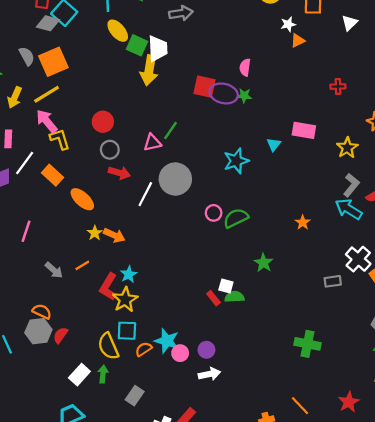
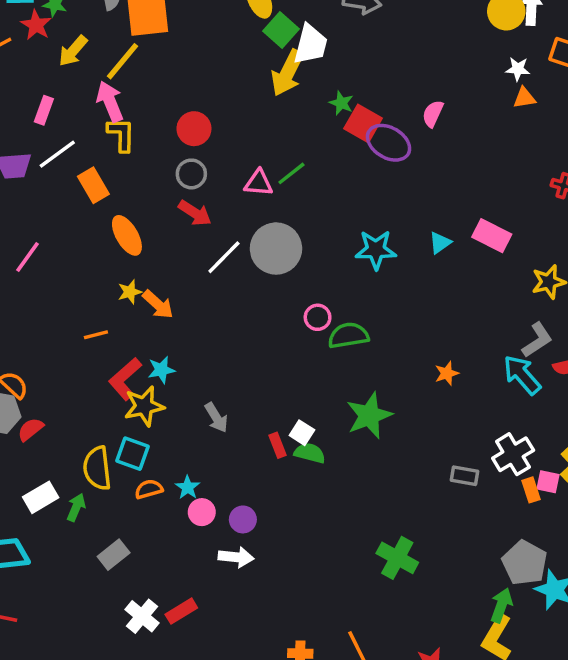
yellow line: (47, 94) -> (122, 61), turned -36
green star: (244, 96) -> (341, 103), moved
green star: (263, 263) -> (369, 415), size x1.5
gray arrow: (54, 270) -> (216, 418), moved
cyan star: (167, 341) -> (188, 487), size x0.6

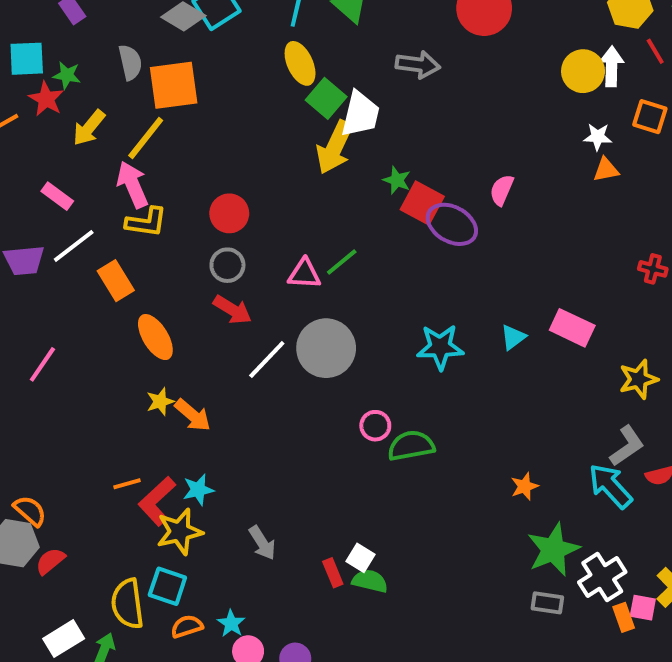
pink rectangle: (44, 110) -> (57, 196), turned -72
yellow L-shape: (121, 135) -> (146, 222), turned 99
orange line: (96, 335) -> (127, 484), moved
green star: (369, 415) -> (553, 550), moved

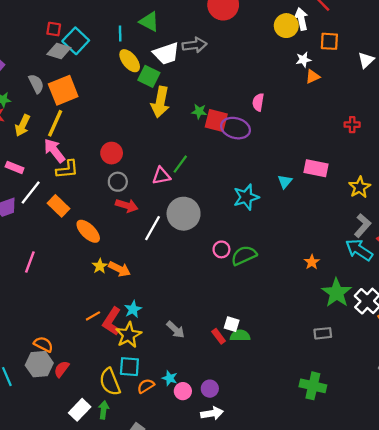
white trapezoid: (360, 114) -> (166, 53), moved, turned 72
gray rectangle: (547, 603) -> (323, 333), moved

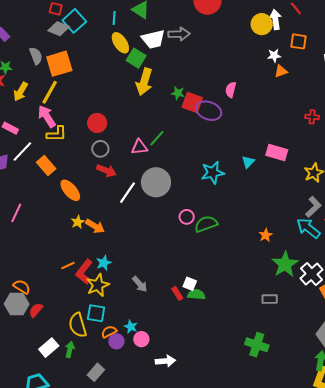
purple circle: (210, 389) -> (116, 341), moved

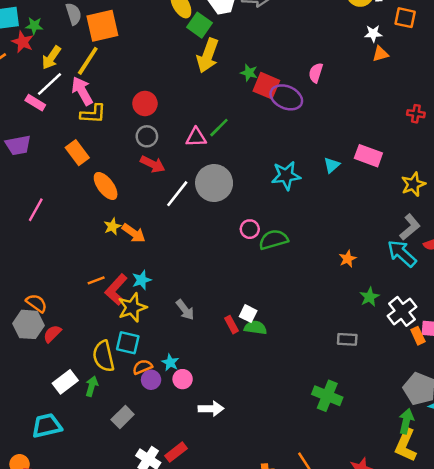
white line: (22, 152) -> (50, 84), moved
green star: (285, 264) -> (369, 297), size x0.6

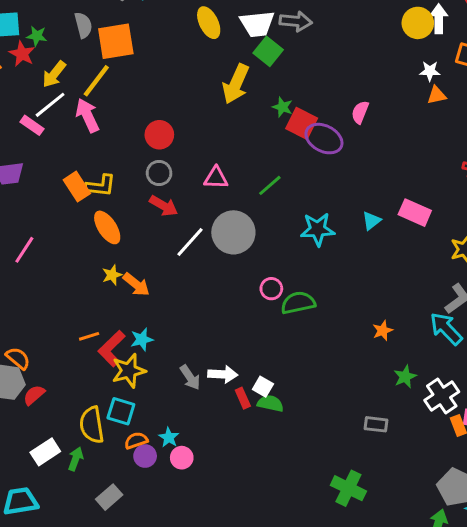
green square: (199, 25) -> (268, 51), moved
yellow L-shape: (93, 114) -> (101, 186), moved
green line: (219, 128) -> (270, 185), moved
white arrow: (211, 409) -> (223, 374), moved

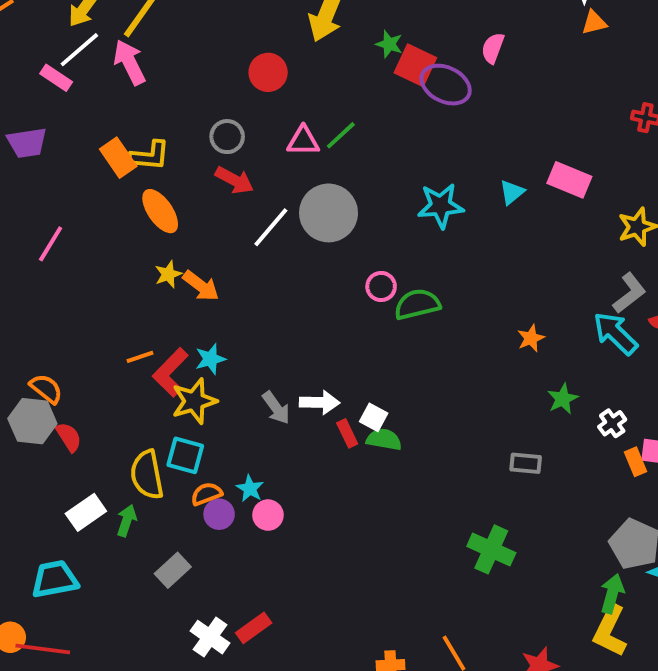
red circle: (159, 135) -> (268, 72), moved
green line: (270, 185) -> (341, 135), moved
red semicircle: (34, 395) -> (69, 437), turned 100
white cross: (442, 396) -> (612, 423), size x0.6

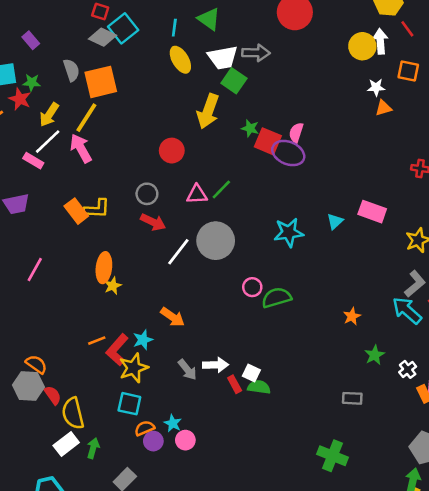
pink semicircle: (493, 48) -> (296, 133), moved
orange ellipse: (160, 211) -> (104, 268), moved, turned 44
orange arrow: (201, 286) -> (173, 317), moved
yellow semicircle: (147, 475) -> (73, 413), moved

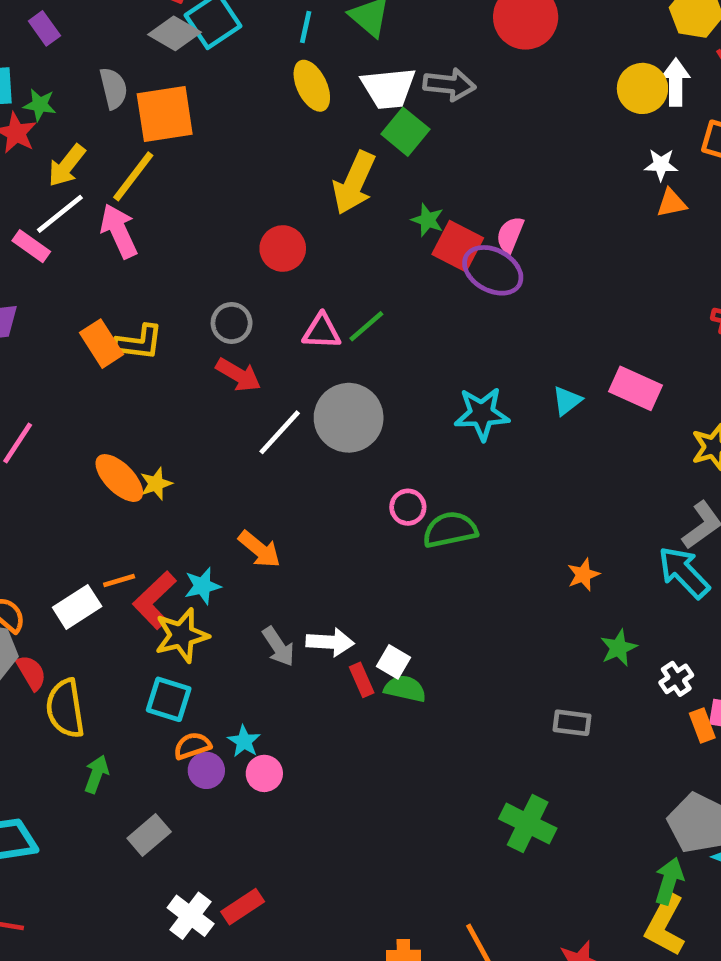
orange ellipse: (104, 268) -> (119, 478), moved, turned -56
white rectangle: (66, 444) -> (77, 607), moved

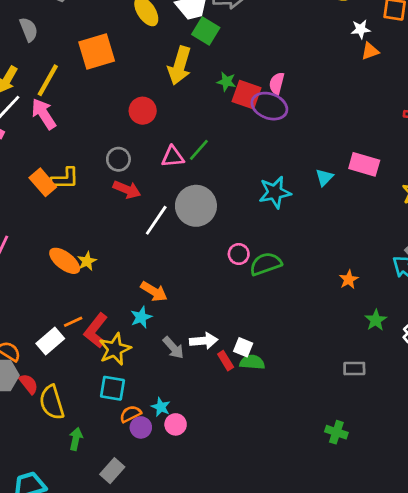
orange square: (165, 114) -> (97, 51), moved
cyan star: (202, 586) -> (141, 317), moved
green cross: (528, 824) -> (336, 432), size x0.7

